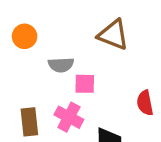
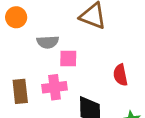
pink cross: (69, 117) -> (55, 87), turned -35

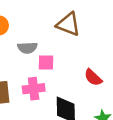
red semicircle: (120, 75) -> (93, 77), turned -36

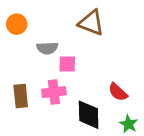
red semicircle: (93, 77) -> (118, 92), moved

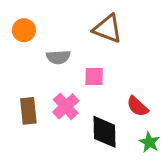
pink square: (67, 64) -> (94, 77), moved
pink cross: (54, 92) -> (66, 106), turned -35

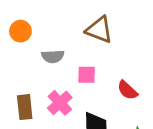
red semicircle: (137, 106) -> (127, 90), moved

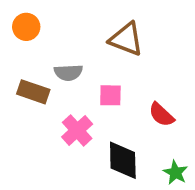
orange circle: (20, 31) -> (26, 27), moved
brown rectangle: (25, 107) -> (33, 92), moved, turned -65

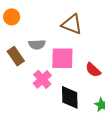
brown rectangle: (33, 92) -> (16, 56), turned 36
pink square: (110, 95) -> (62, 58), size x1.6

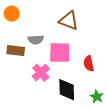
brown rectangle: (16, 56) -> (16, 51), turned -48
red semicircle: (93, 70) -> (89, 64), turned 35

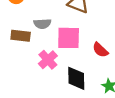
red semicircle: (89, 64) -> (100, 50), turned -35

